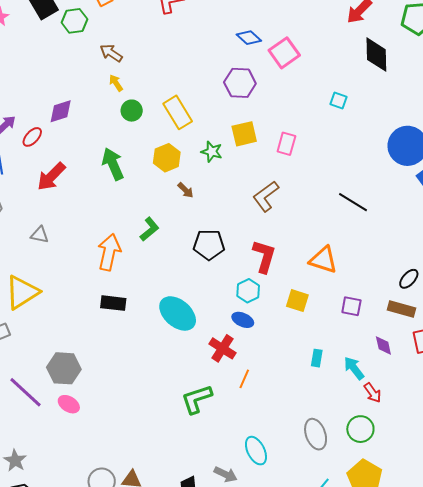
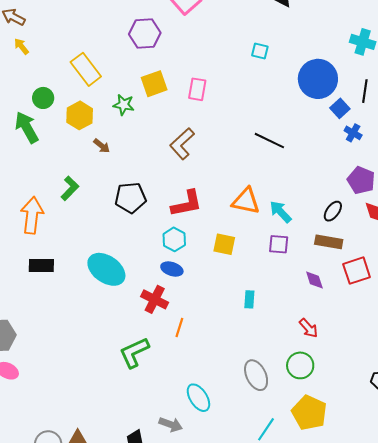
cyan square: (338, 100) -> (260, 51), moved
green circle: (132, 111) -> (43, 98), moved
red L-shape: (264, 256) -> (187, 204), turned 68
cyan arrow: (354, 368) -> (281, 212), moved

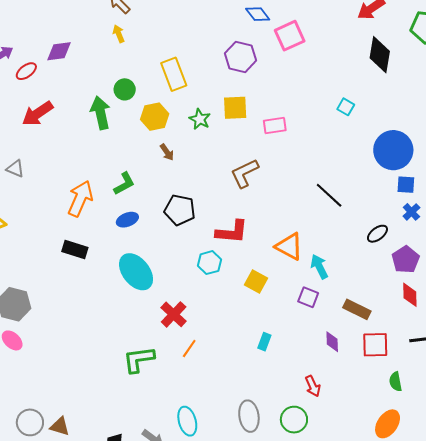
pink rectangle: (197, 89) -> (275, 125), turned 55
blue square: (340, 108) -> (406, 185), turned 30
black ellipse: (333, 211) -> (377, 234), moved
blue ellipse: (172, 269) -> (127, 220), moved, turned -55

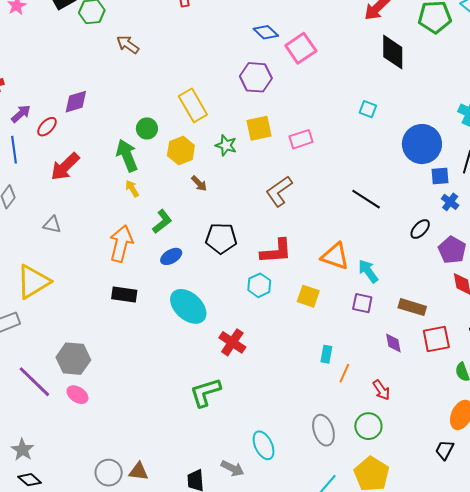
yellow arrow: (119, 34) -> (132, 189), moved
orange line: (189, 348) -> (344, 373), moved

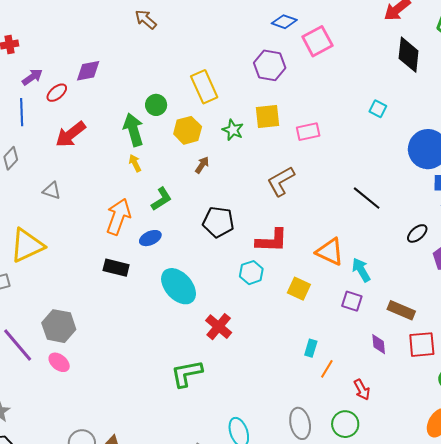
blue diamond: (266, 32) -> (284, 22), turned -30
brown arrow: (199, 183) -> (202, 165), turned -108
blue ellipse: (171, 256) -> (150, 238), moved

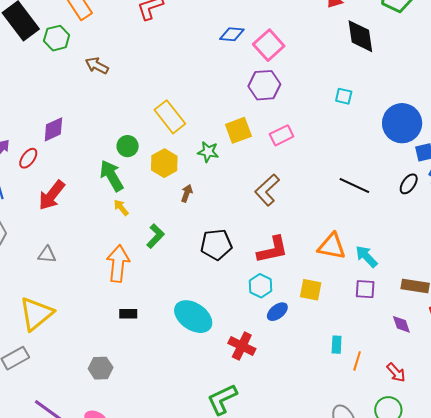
purple hexagon: (270, 65) -> (264, 85), moved
black ellipse: (417, 233) -> (409, 184), moved
blue ellipse: (150, 238) -> (277, 312), moved
black rectangle: (116, 268) -> (128, 314), size x0.7
gray hexagon: (59, 326) -> (101, 368), moved, size x0.7

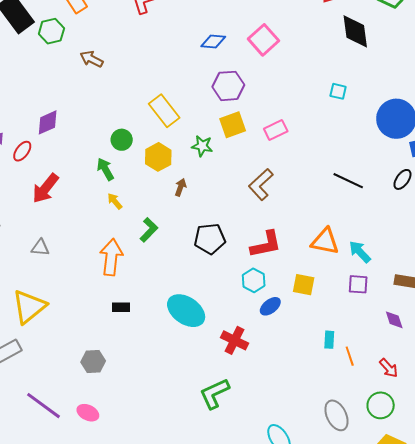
blue diamond: (232, 34) -> (213, 42), moved
purple hexagon: (264, 85) -> (228, 86), moved
green arrow: (112, 176) -> (105, 169), size x0.7
orange line: (357, 361) -> (350, 356), turned -36

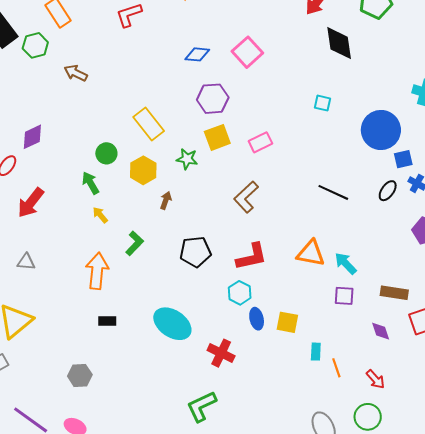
yellow square: (304, 285) -> (287, 322), moved
blue ellipse: (270, 306) -> (257, 319), turned -65

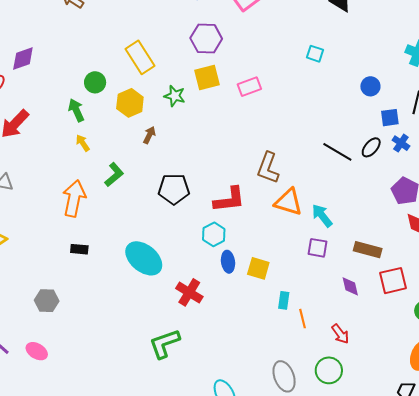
blue circle: (381, 130) -> (370, 86), size x0.5
black line: (333, 192) -> (337, 152), moved
brown L-shape: (246, 197) -> (268, 168), moved, turned -32

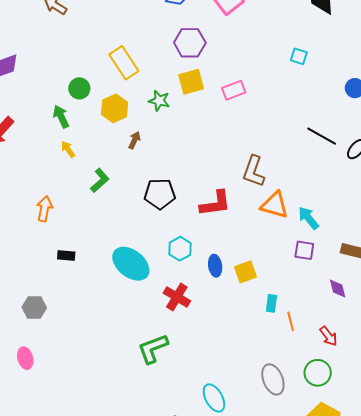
black line: (337, 152) -> (322, 136), moved
orange arrow: (74, 198) -> (44, 209), moved, size x0.7
cyan hexagon: (214, 234) -> (180, 249), moved
yellow square: (258, 268) -> (246, 272), turned -35
pink ellipse: (37, 351) -> (25, 358), turned 45

